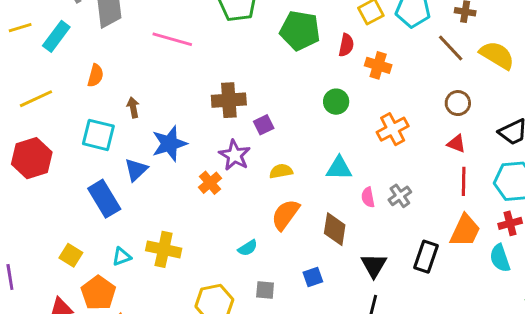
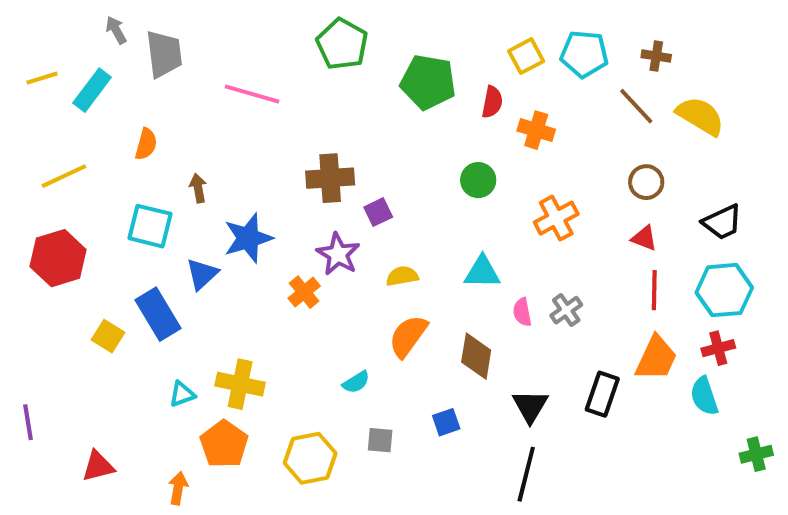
yellow square: (71, 255) -> (108, 336), moved
orange pentagon: (98, 293) -> (224, 444), moved

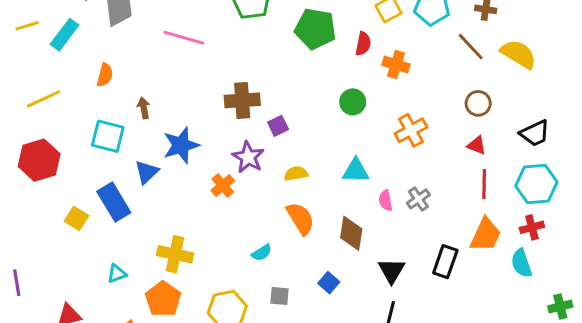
orange semicircle: (408, 336) -> (300, 218), turned 112
cyan triangle: (182, 394) -> (117, 274), moved
blue square: (446, 422) -> (329, 283), turned -30

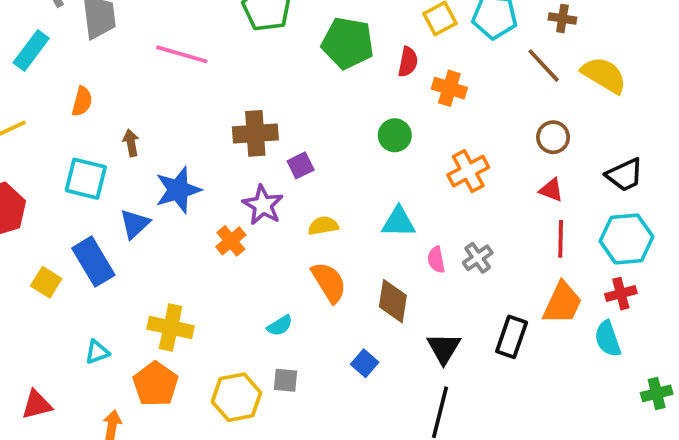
gray square: (280, 296) -> (285, 380), moved

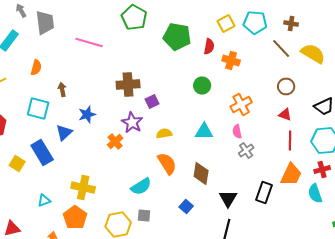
blue star: (178, 190) -> (87, 114), size x0.7
pink semicircle: (436, 260) -> (237, 132), moved
cyan semicircle: (280, 326) -> (141, 186), size x1.5

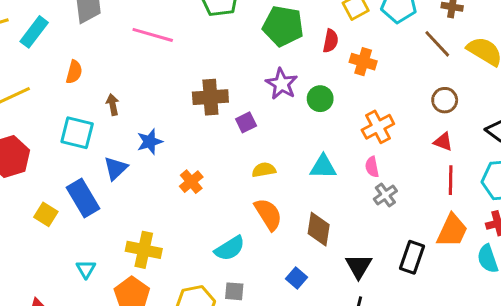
purple star: (132, 122) -> (282, 84), moved
cyan triangle: (44, 200) -> (86, 269), turned -40

